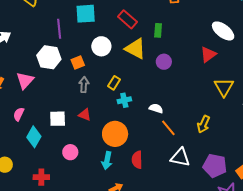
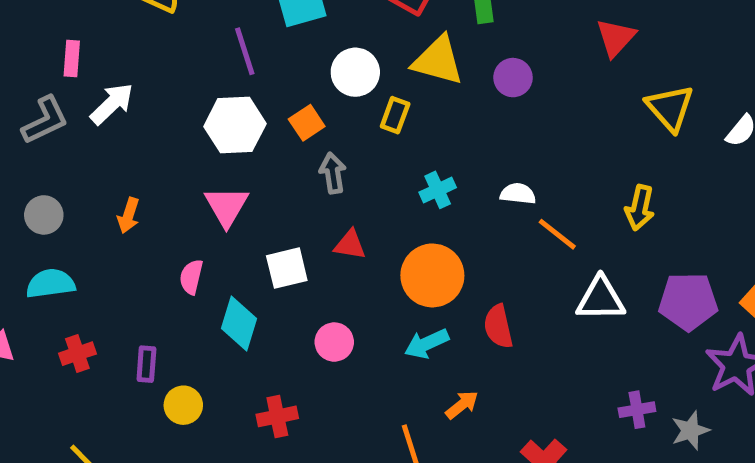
pink triangle: (25, 80) -> (226, 206), moved
yellow rectangle: (114, 83) -> (395, 115), moved
cyan arrow: (107, 161) -> (427, 344), turned 66

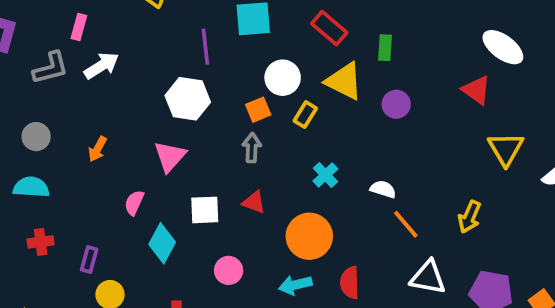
red triangle: (616, 38) -> (476, 90), turned -48
orange square: (307, 123) -> (258, 110), moved
cyan cross: (438, 190) -> (325, 175), turned -30

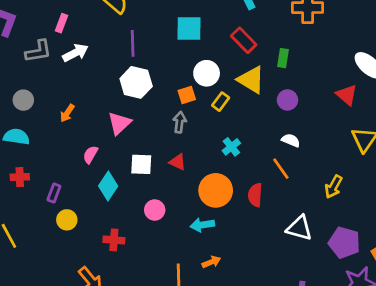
purple line: (205, 47) -> (133, 43), moved
white semicircle: (383, 189) -> (291, 140), moved
orange line: (406, 224) -> (281, 169), moved
red semicircle: (350, 283) -> (255, 195), moved

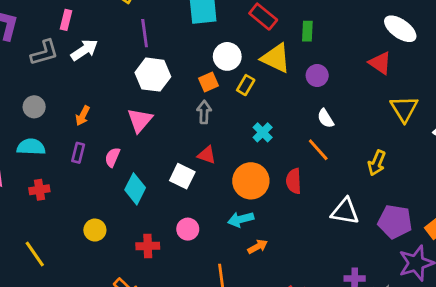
white semicircle: (291, 140) -> (325, 118), turned -138
white square: (141, 164) -> (182, 176), moved, turned 30
purple rectangle: (54, 193) -> (78, 153), moved
pink circle: (155, 210) -> (188, 229), moved
orange arrow: (211, 262) -> (258, 247), moved

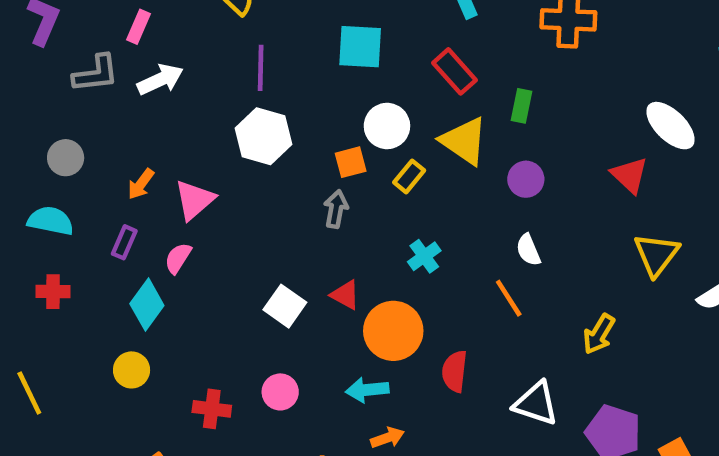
pink triangle: (140, 120) -> (194, 200), moved
red triangle: (207, 155) -> (345, 295), moved
red semicircle: (294, 181) -> (455, 371), moved
cyan diamond: (135, 189) -> (147, 305), moved

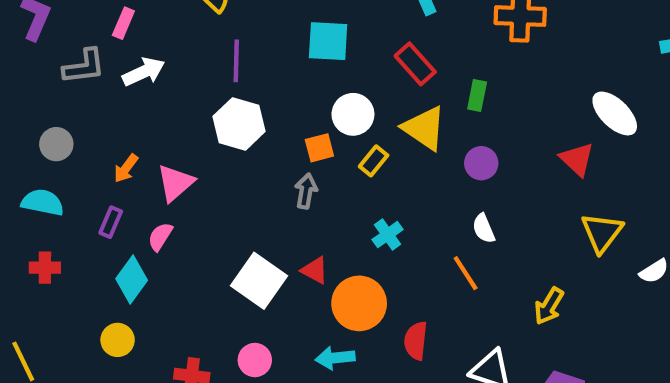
white square: (285, 306) -> (259, 281), size x1.4

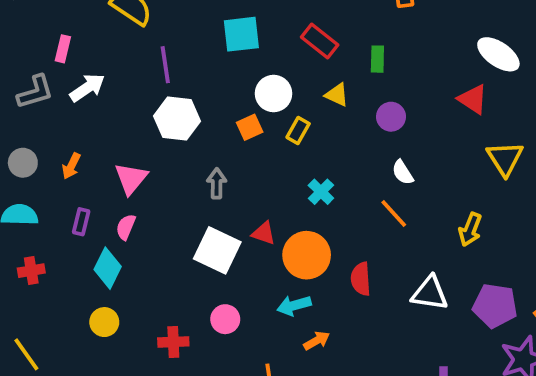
yellow triangle: (424, 128) -> (337, 95), size x0.6
orange arrow: (126, 168) -> (71, 166), moved
gray arrow: (306, 191) -> (217, 183), moved

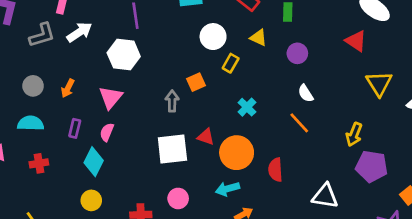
white hexagon: (177, 119) -> (124, 55), moved
orange square: (250, 127) -> (196, 82), moved
white square: (217, 250) -> (172, 149), turned -32
white triangle: (430, 293) -> (325, 196), moved
purple pentagon: (495, 306) -> (372, 166), moved

